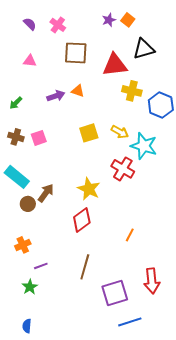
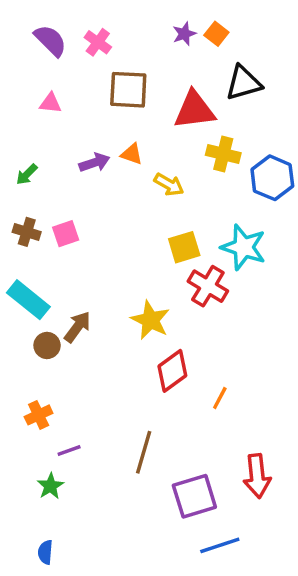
purple semicircle: (30, 24) -> (50, 41), size x1.5
yellow arrow: (120, 132) -> (169, 185), moved
yellow square: (89, 133) -> (184, 247), moved
red diamond: (82, 220) -> (172, 371), moved

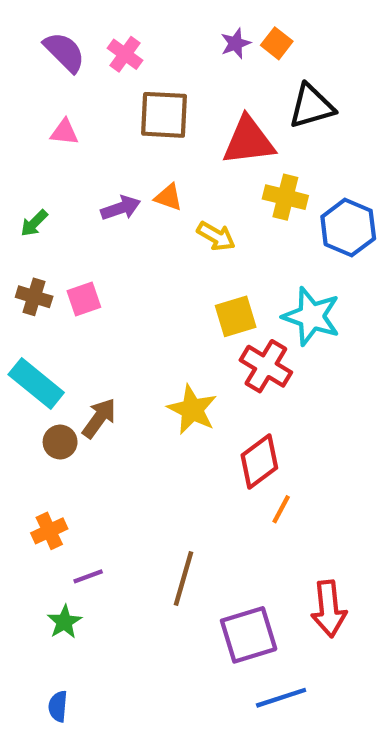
red diamond: (172, 371) -> (259, 462), moved

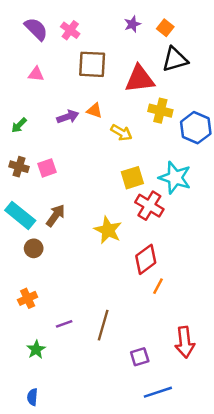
orange square: (277, 43) -> (165, 28), moved
brown arrow: (99, 418) -> (56, 215), moved
purple line: (88, 576) -> (64, 324), moved
purple square: (249, 635) -> (140, 357), size x0.6

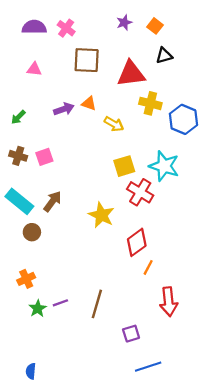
purple semicircle: (36, 29) -> (34, 27), turned -45
black triangle: (175, 59) -> (164, 56), size x0.7
red arrow: (185, 342) -> (169, 302), moved
green star: (36, 350) -> (38, 308), moved

